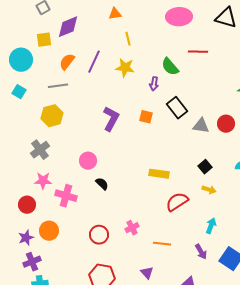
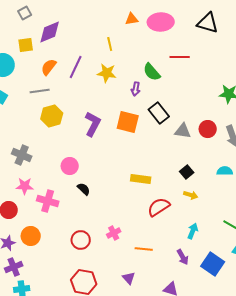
orange triangle: (115, 14) -> (132, 19), moved
yellow hexagon: (52, 116) -> (52, 116), moved
orange square: (146, 117) -> (128, 122), size x1.6
gray cross: (40, 150) -> (22, 155), turned -30

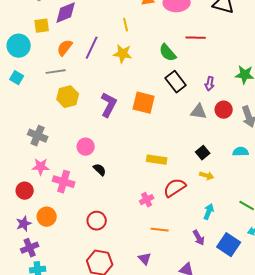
purple arrow: (136, 89) -> (210, 84), moved
black rectangle: (159, 113) -> (176, 82), moved
pink cross: (114, 233) -> (147, 200), moved

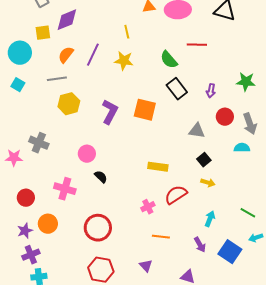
gray triangle: (199, 112) -> (197, 131), moved
cyan semicircle: (241, 152) -> (242, 148), moved
pink star: (41, 167) -> (14, 158), moved
red circle: (97, 221) -> (98, 228), size x1.4

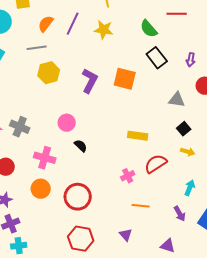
gray cross: (39, 143) -> (20, 127), moved
orange circle: (48, 224) -> (41, 189), moved

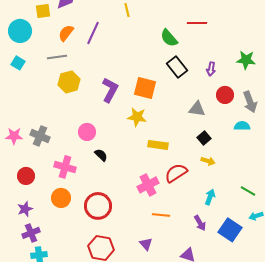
yellow star: (104, 30) -> (137, 117), moved
pink cross: (128, 176) -> (148, 185), size x1.5

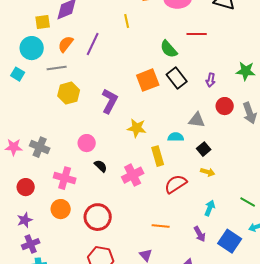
cyan circle: (20, 31) -> (32, 48), moved
orange square: (145, 88) -> (148, 80), moved, turned -35
cyan semicircle: (242, 126) -> (176, 137), moved
yellow rectangle: (158, 145) -> (158, 156), turned 66
pink cross: (148, 185) -> (133, 175), moved

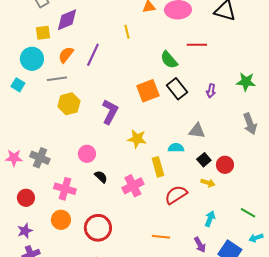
red circle: (225, 106) -> (225, 165), moved

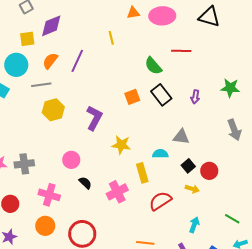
orange square: (148, 91) -> (132, 97), size x0.7
gray cross: (40, 158) -> (24, 164), turned -30

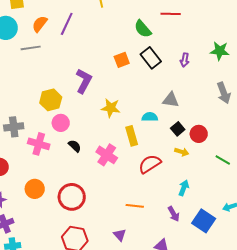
yellow hexagon: (53, 110) -> (51, 100), moved
pink cross: (117, 192) -> (107, 155), turned -30
pink cross: (49, 195) -> (39, 144), moved
green line: (232, 219) -> (223, 160), moved

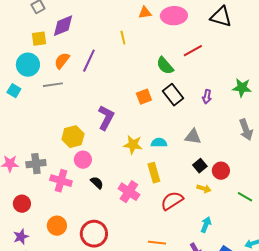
red line: (171, 14) -> (193, 51), turned -30
cyan semicircle: (150, 117) -> (159, 143), moved

